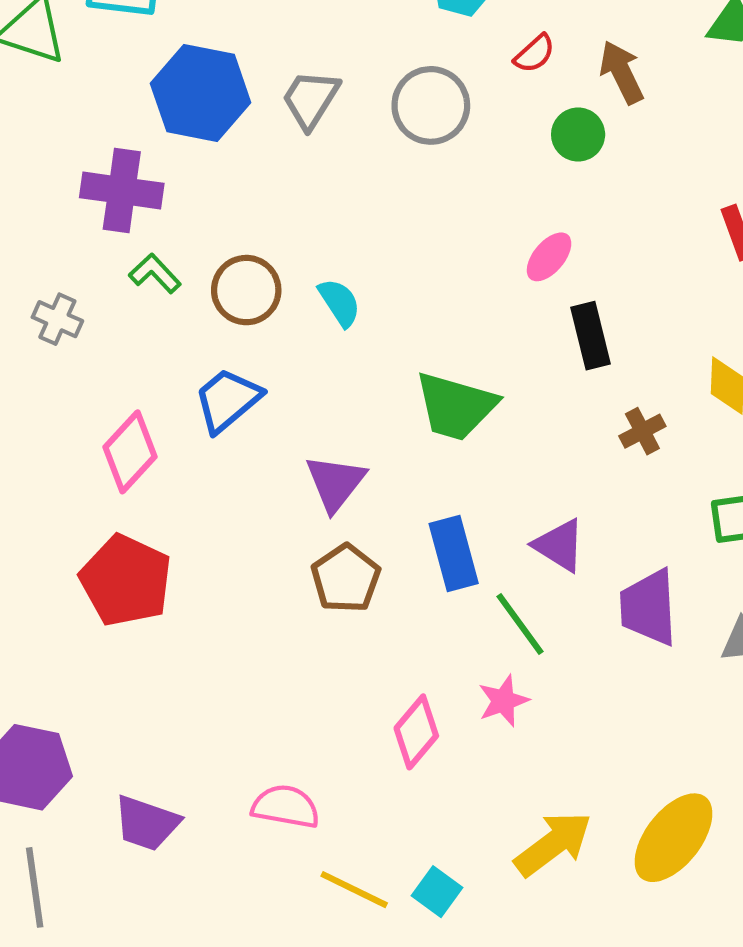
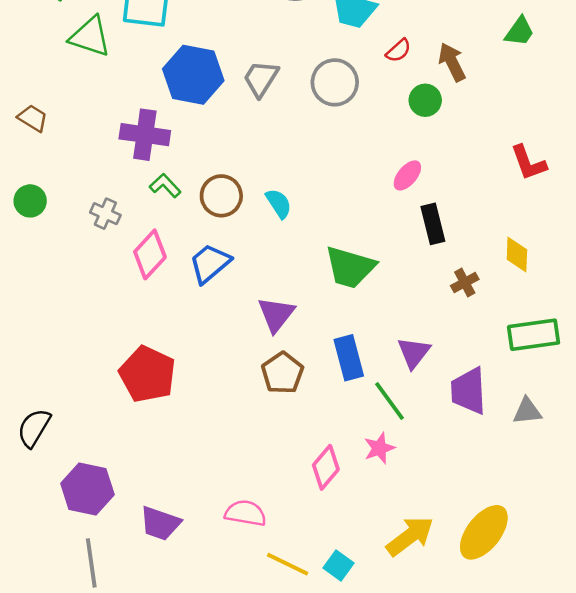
pink diamond: (130, 452) -> (150, 254), moved
purple triangle: (559, 545) -> (414, 353), turned 36

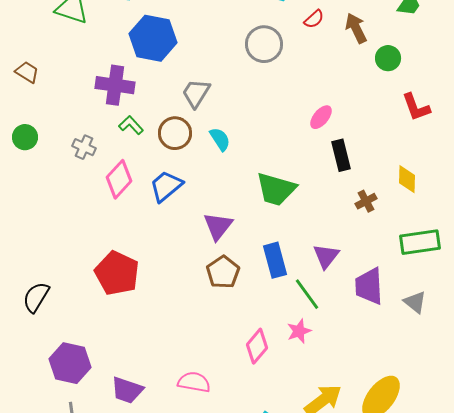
gray trapezoid: (261, 79) -> (196, 93), moved
green circle: (425, 100) -> (388, 58), moved
gray triangle: (527, 411) -> (415, 302), turned 45
black semicircle: (34, 428) -> (36, 297), moved

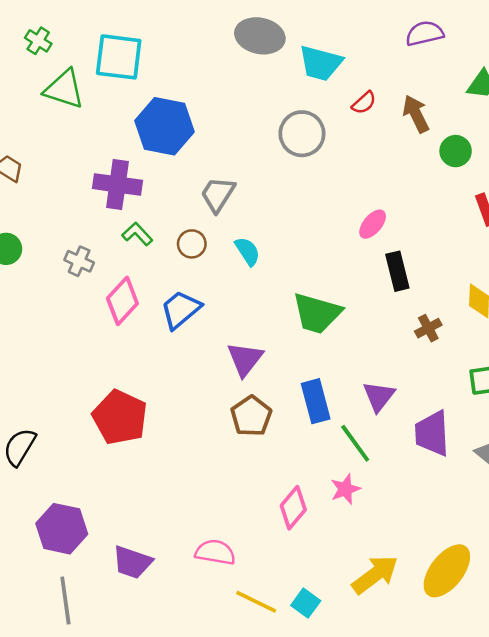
brown circle: (175, 133) -> (192, 244), size x0.7

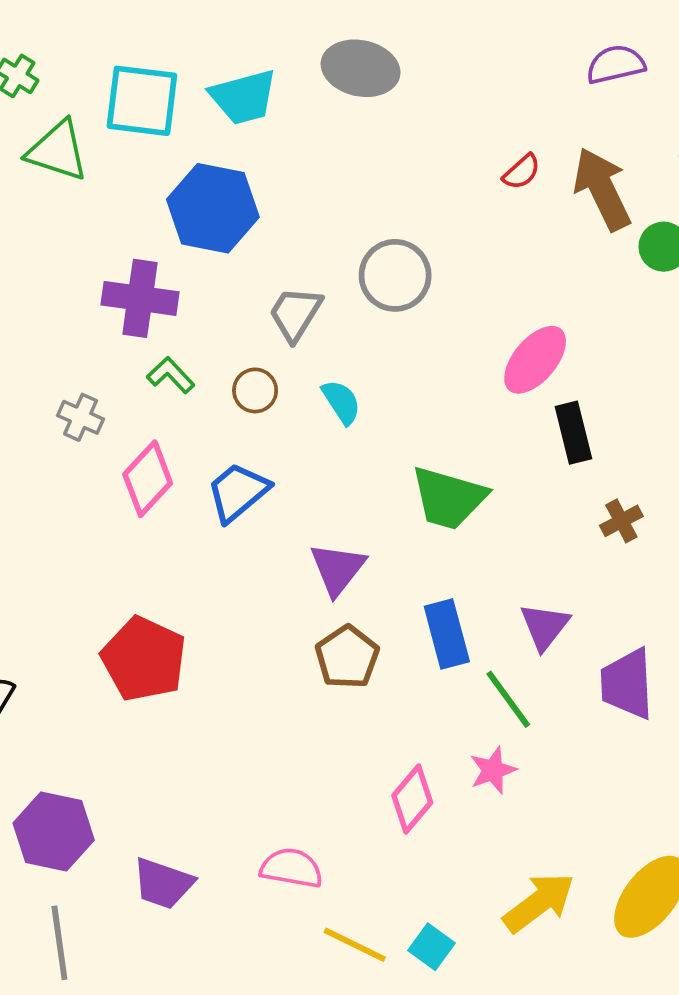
cyan trapezoid: (321, 63) -> (244, 97), moved, turned -30
brown arrow: (416, 114) -> (602, 189), size x1.4
gray circle: (302, 134) -> (395, 275), moved
pink ellipse: (373, 224) -> (535, 360), size x1.5

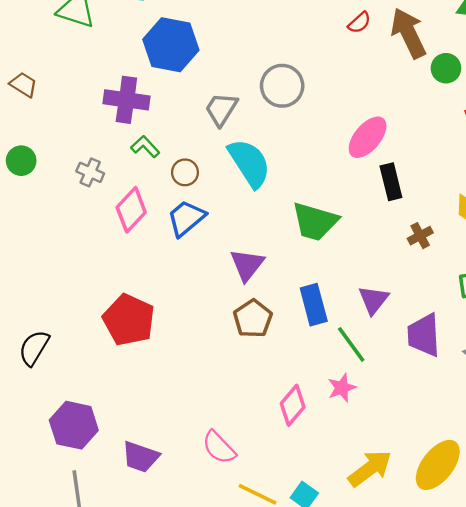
brown circle: (255, 390) -> (185, 172), moved
cyan semicircle: (341, 402) -> (249, 163), size x1.8
pink semicircle: (291, 868) -> (219, 447), turned -144

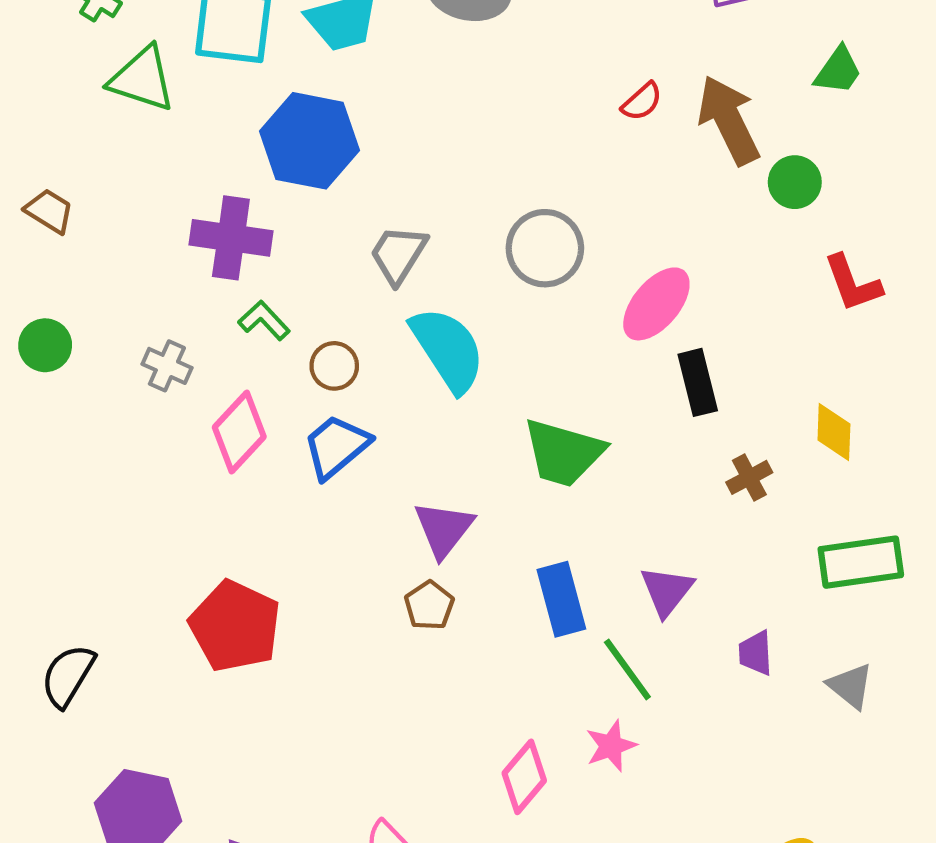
gray circle: (282, 86) -> (545, 248), moved
brown pentagon: (253, 319) -> (429, 605), moved, size x0.7
purple trapezoid: (424, 335) -> (756, 653), size x0.6

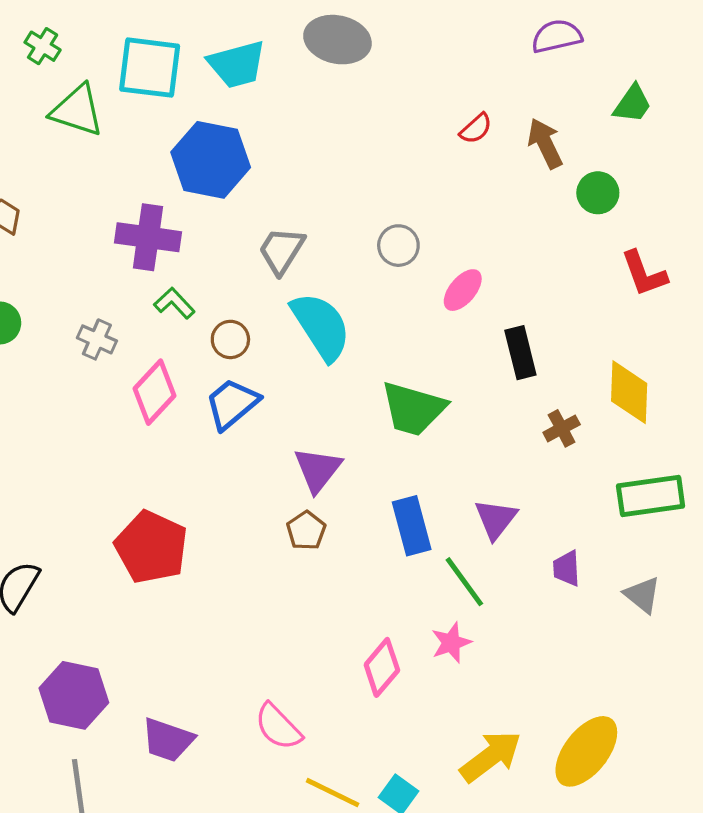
brown arrow: (729, 120) -> (545, 143), size x0.7
gray circle: (545, 248) -> (398, 246), size x0.7
pink ellipse: (656, 304) -> (463, 290), moved, size x0.7
yellow diamond: (834, 432) -> (629, 392), size x1.4

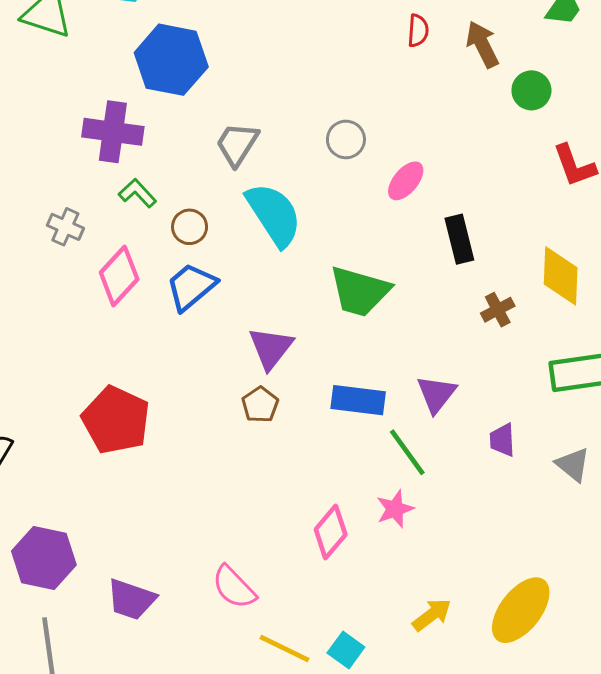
red semicircle: (476, 129) -> (418, 31), turned -44
blue rectangle: (412, 526) -> (358, 400), turned -68
yellow arrow: (491, 756) -> (432, 615), size x0.7

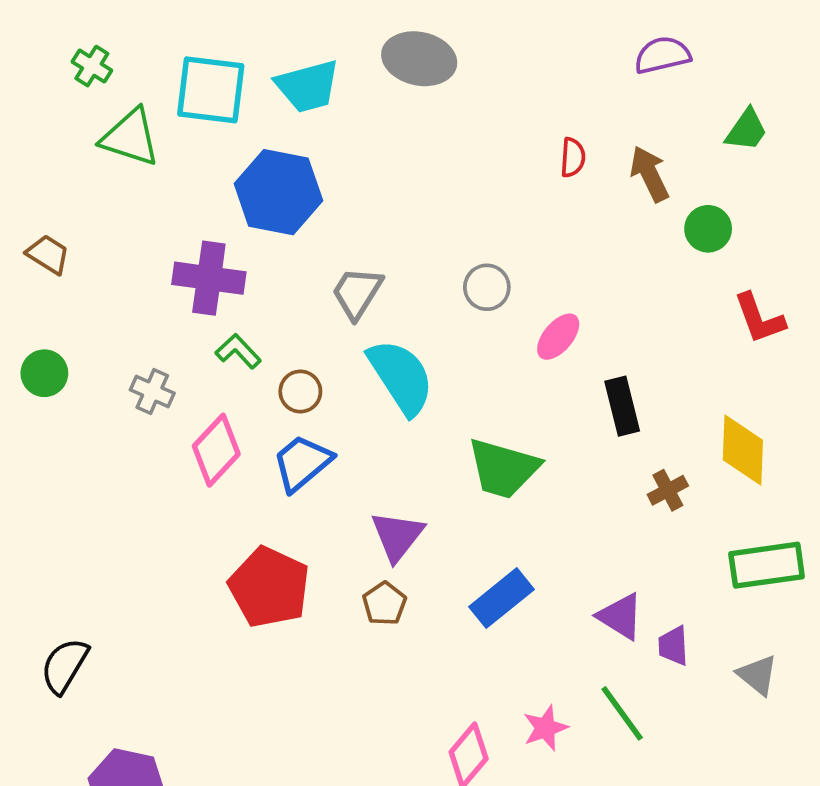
purple triangle: (436, 394) -> (620, 616), moved, turned -36
blue rectangle: (358, 400) -> (501, 598), turned -46
red pentagon: (116, 420) -> (269, 587), moved
green line: (407, 452) -> (622, 713), moved

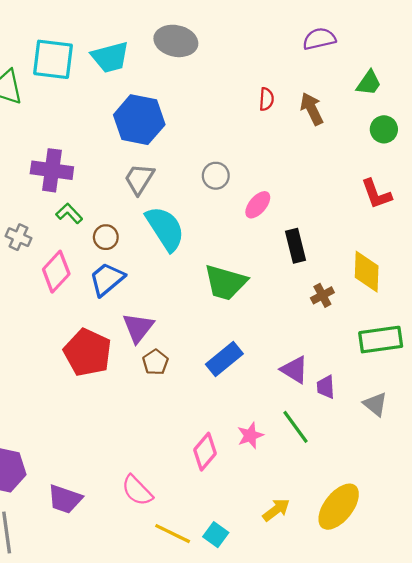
blue hexagon: (278, 192) -> (139, 120), moved
green circle: (708, 229) -> (384, 129), moved
purple triangle: (397, 536) -> (138, 328), moved

